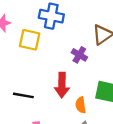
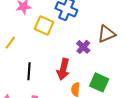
black line: (23, 95) -> (29, 71), turned 72

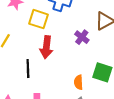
red arrow: (63, 69) -> (46, 47), moved

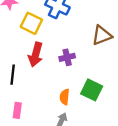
purple cross: (82, 37) -> (67, 57), moved, turned 32

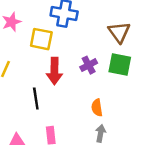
brown triangle: (102, 35) -> (119, 32), turned -30
green square: (92, 90) -> (120, 65), moved

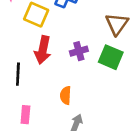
orange semicircle: (97, 108) -> (66, 95), moved

